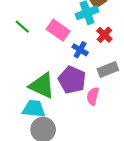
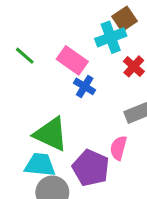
blue cross: (80, 50) -> (85, 86), moved
purple pentagon: (72, 80) -> (91, 168), moved

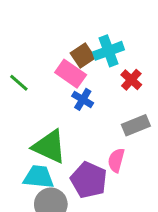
brown square: (125, 19) -> (83, 55), moved
green line: (25, 56) -> (19, 83), moved

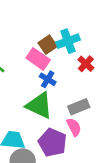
gray rectangle: (136, 125) -> (79, 107), moved
green triangle: (49, 147) -> (39, 106), moved
pink semicircle: (116, 160) -> (74, 127), turned 138

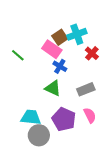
green triangle: (39, 106) -> (53, 88), size x0.7
pink semicircle: (74, 127) -> (90, 115), moved

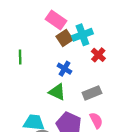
pink rectangle: (52, 49) -> (56, 20), moved
green line: (18, 55) -> (20, 57), turned 48

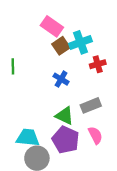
red cross: (98, 55) -> (98, 64), turned 32
green triangle: (57, 92) -> (64, 116), moved

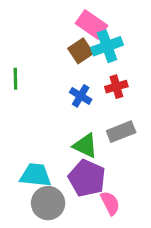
pink rectangle: (52, 26) -> (92, 24), moved
red cross: (98, 64) -> (116, 87), moved
pink semicircle: (95, 135) -> (110, 203), moved

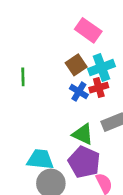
cyan cross: (107, 46) -> (101, 68), moved
brown square: (81, 51) -> (76, 65), moved
red cross: (116, 87) -> (99, 88), moved

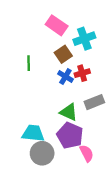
pink rectangle: (88, 30) -> (57, 25), moved
cyan cross: (101, 68) -> (84, 39), moved
green line: (23, 77) -> (29, 63), moved

